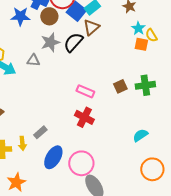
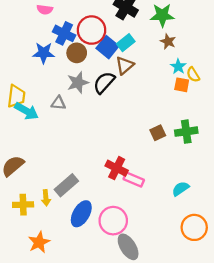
pink rectangle: (85, 91) -> (134, 180), moved
gray rectangle: (40, 132) -> (66, 185), size x1.5

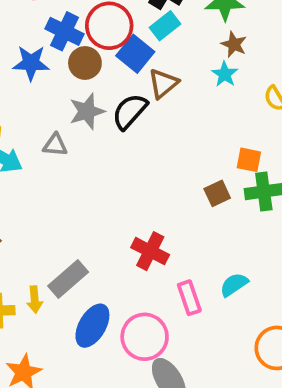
cyan rectangle: (126, 43) -> (165, 26), moved
cyan star: (178, 67) -> (225, 74), moved
orange square: (182, 85) -> (249, 160), moved
pink rectangle: (134, 180) -> (189, 298), moved, turned 48
cyan semicircle: (181, 189) -> (234, 285), moved

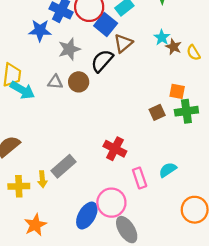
brown star: (234, 44) -> (174, 47), moved
brown circle: (85, 63) -> (79, 82), moved
gray star: (87, 111) -> (69, 49), moved
blue ellipse: (92, 326) -> (87, 216), moved

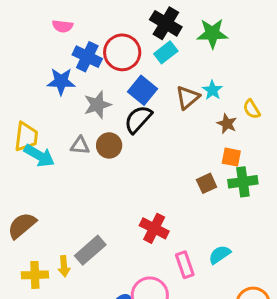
blue square: (106, 25) -> (143, 90), moved
brown triangle: (123, 43) -> (188, 97), moved
brown star: (174, 47) -> (227, 124), moved

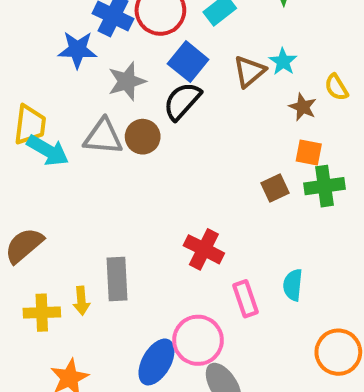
gray triangle: (80, 145) -> (103, 137), size x1.5
gray rectangle: (90, 250) -> (117, 279), turned -52
cyan semicircle: (220, 255) -> (293, 285), turned -50

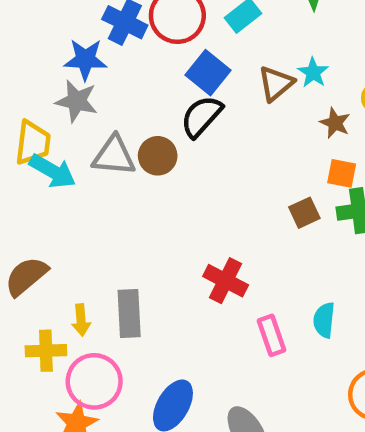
gray star: (127, 81) -> (77, 101), moved, turned 30
yellow arrow: (81, 301) -> (81, 320), moved
pink circle: (198, 340) -> (94, 381), moved

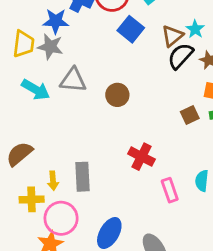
black semicircle: (201, 116) -> (180, 56), moved
yellow trapezoid: (33, 143) -> (23, 44), moved
brown circle: (158, 156) -> (117, 95), moved

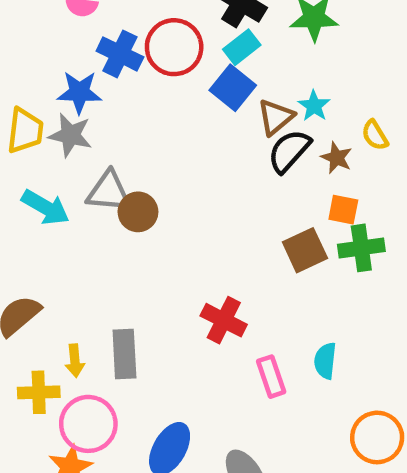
blue square: (131, 29) -> (233, 88), moved
brown circle: (117, 95) -> (138, 212), moved
brown square: (190, 115) -> (305, 250), size x1.4

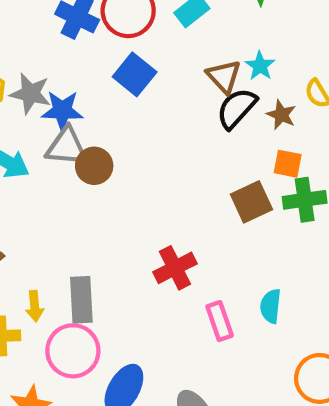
blue square: (233, 88) -> (135, 74), moved
blue star: (79, 92) -> (62, 111), moved
brown triangle: (276, 117) -> (224, 76), turned -33
red cross: (224, 320) -> (175, 268), turned 36
pink circle: (88, 424) -> (73, 351), moved

